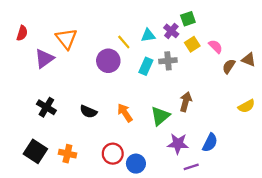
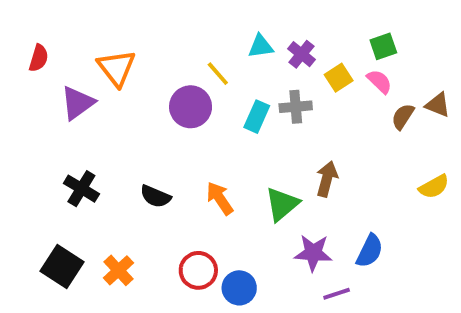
green square: (188, 19) -> (383, 46), moved
cyan triangle: (148, 35) -> (261, 46), moved
orange cross: (67, 154) -> (118, 270), turned 35

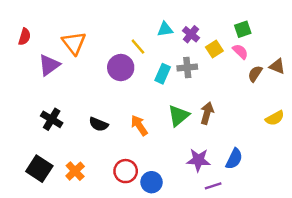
green triangle: (282, 204) -> (179, 116), moved

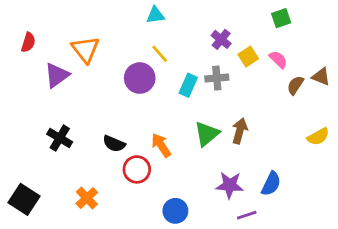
cyan triangle: (165, 29) -> (155, 15), moved
green square: (243, 29) -> (281, 18), moved
black square: (39, 169) -> (24, 199), moved
red circle: (126, 171) -> (137, 169), moved

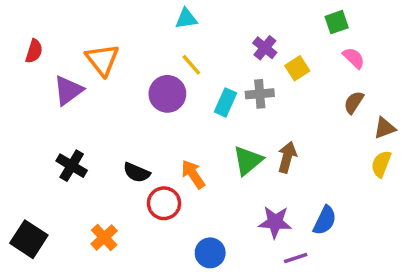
pink semicircle: (278, 59) -> (354, 58), moved
brown triangle: (321, 77) -> (385, 128), moved, turned -42
yellow semicircle: (318, 137) -> (381, 164), turned 140

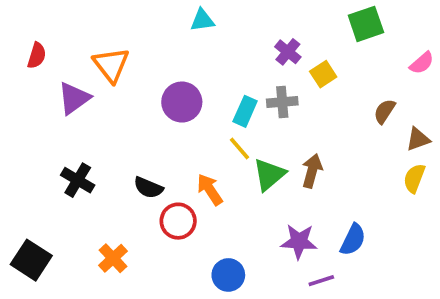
green square: (337, 22) -> (366, 24), size x1.4
pink semicircle: (354, 58) -> (422, 63), moved, turned 95
yellow line: (191, 65) -> (239, 149), moved

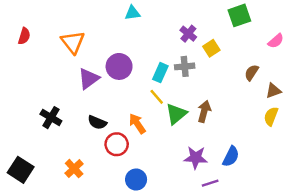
purple triangle: (74, 98) -> (89, 79), moved
blue circle: (228, 275) -> (136, 180), moved

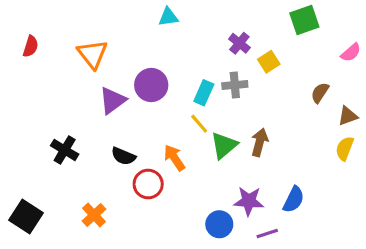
blue circle: (136, 180) -> (219, 224), moved

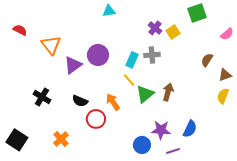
red semicircle: (31, 46) -> (20, 30), turned -80
orange triangle: (92, 54) -> (51, 45), moved
yellow square: (269, 62) -> (173, 32), moved

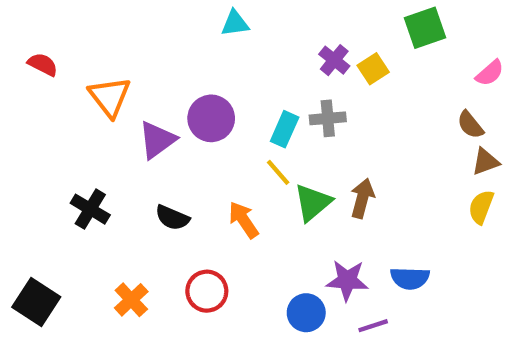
brown semicircle: (207, 60) -> (470, 125), moved, turned -72
red circle: (96, 119) -> (207, 291), moved
blue semicircle: (190, 129) -> (410, 278), turned 66

